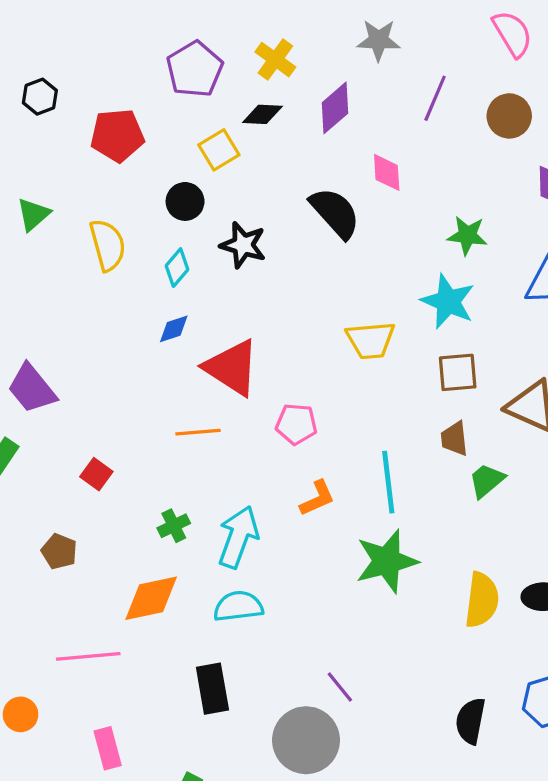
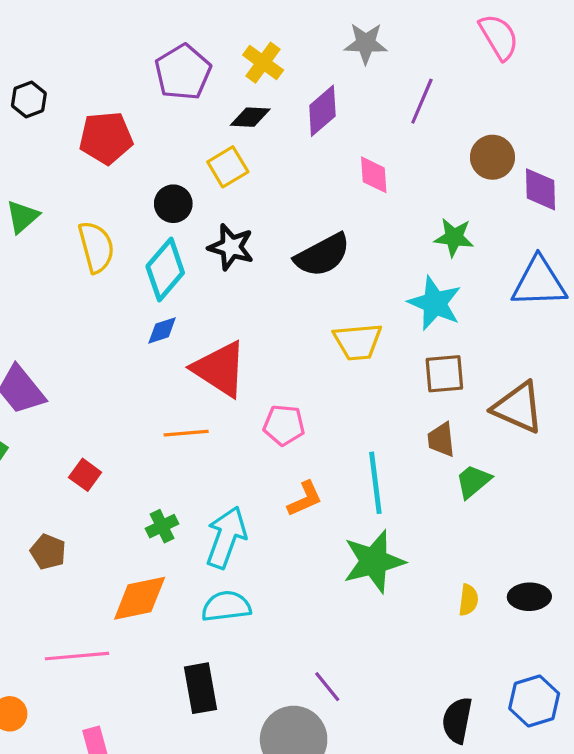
brown circle: (509, 116) -> (492, 157), moved
yellow square: (219, 150) -> (228, 167), moved
black semicircle: (335, 213) -> (322, 255), moved, turned 104
cyan diamond: (177, 268) -> (165, 269), size x1.6
yellow semicircle: (482, 600) -> (468, 600), size x0.6

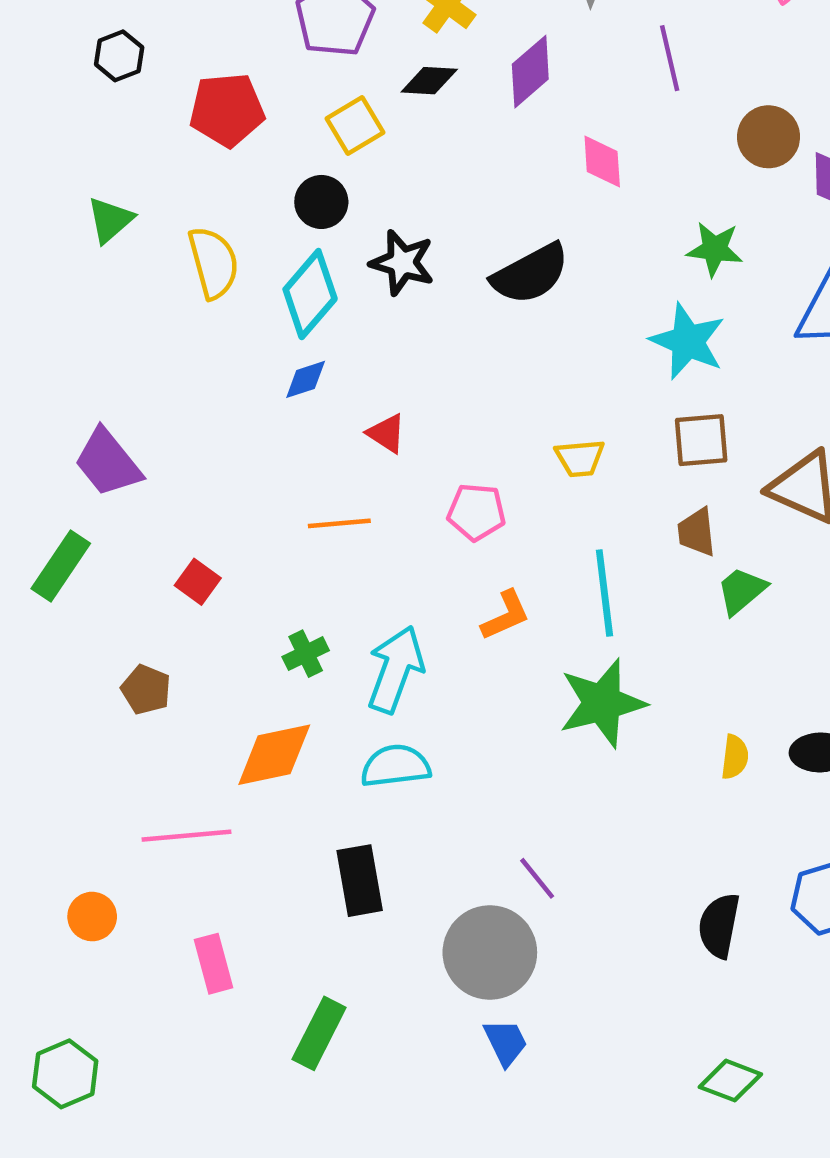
purple line: (422, 101) -> (670, 58), turned -36
yellow square: (228, 167) -> (355, 126), moved
yellow trapezoid: (358, 342) -> (580, 458), moved, size x0.7
red triangle: (220, 369) -> (387, 433), size x0.5

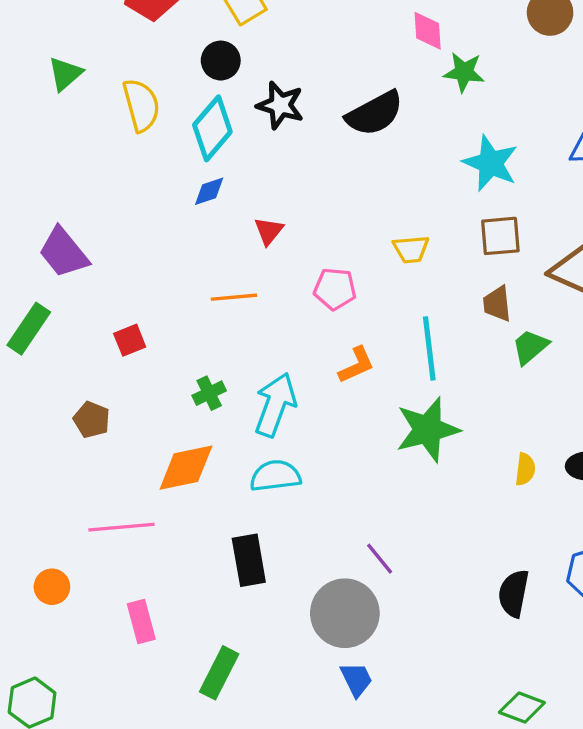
green star: (715, 249) -> (464, 72), moved
red triangle: (387, 433) -> (269, 231), turned 36
red square: (198, 582) -> (130, 340), turned 32

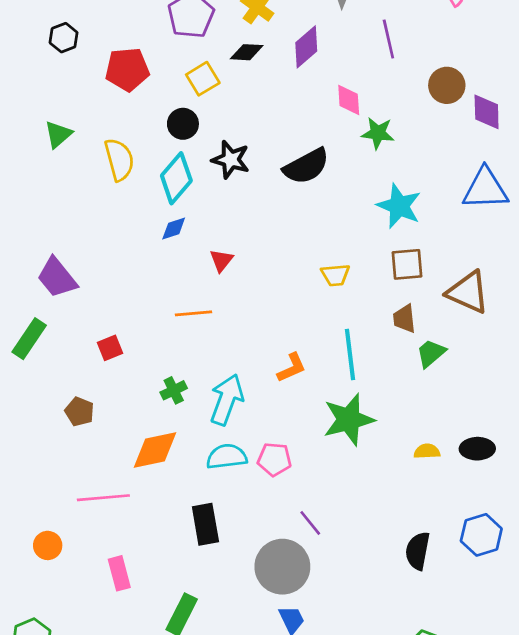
pink pentagon: (335, 289) -> (274, 459), moved
yellow semicircle: (525, 469) -> (427, 451), turned -100

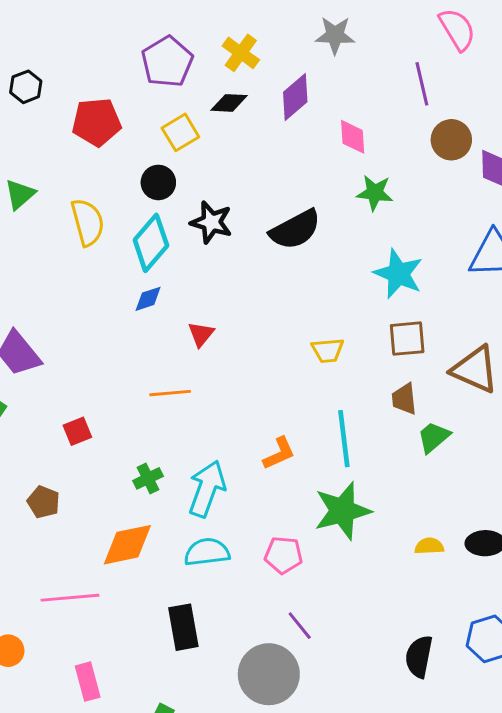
purple line: (388, 39) -> (422, 84), moved
pink diamond: (349, 100) -> (353, 137), moved
pink pentagon: (274, 459) -> (283, 555), moved

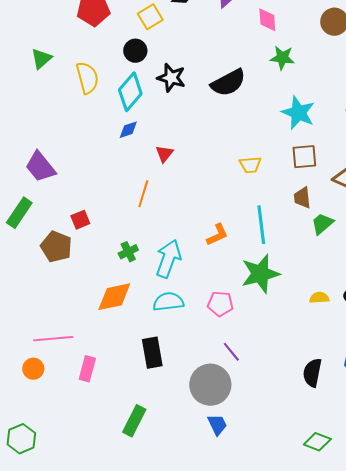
orange line: (170, 393) -> (143, 194), turned -68
brown pentagon: (43, 502) -> (56, 247), moved, size x1.4
pink line: (70, 598) -> (53, 339), moved
pink rectangle: (88, 682) -> (87, 369), moved, turned 30

